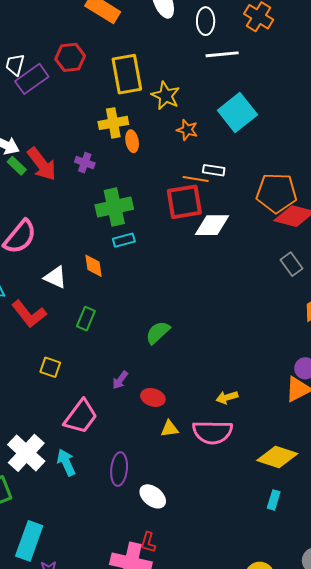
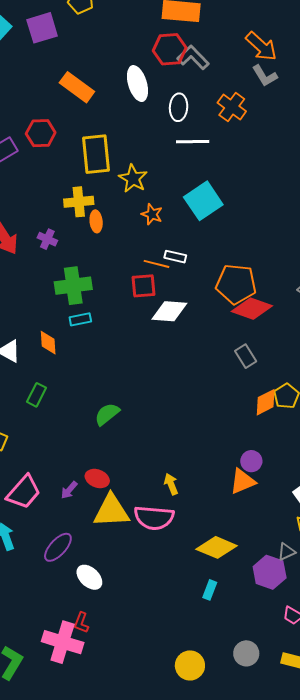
red square: (184, 202) -> (144, 286), size x0.7
purple arrow: (120, 380) -> (69, 490), moved
yellow arrow: (227, 397) -> (171, 484), turned 80
yellow triangle: (170, 429) -> (111, 511), size x2.0
purple ellipse: (119, 469) -> (58, 547), turned 32

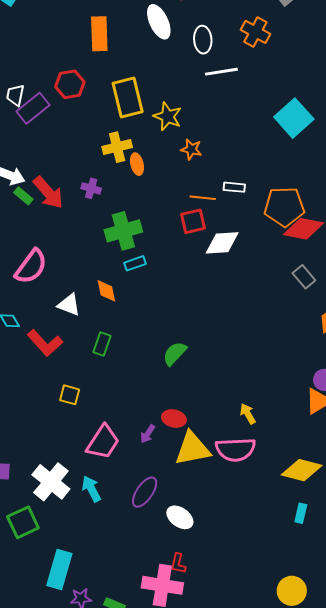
orange rectangle: (77, 87) -> (99, 34), turned 60
cyan square: (203, 201) -> (294, 118), moved
white rectangle: (175, 257) -> (234, 187), moved

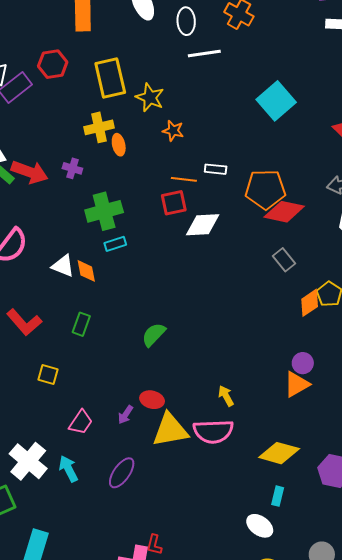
red arrow: (48, 193) -> (30, 172), turned -30
white triangle: (69, 305) -> (63, 266), moved
pink trapezoid: (103, 442) -> (81, 422), size x0.7
white ellipse: (180, 517) -> (260, 526), moved

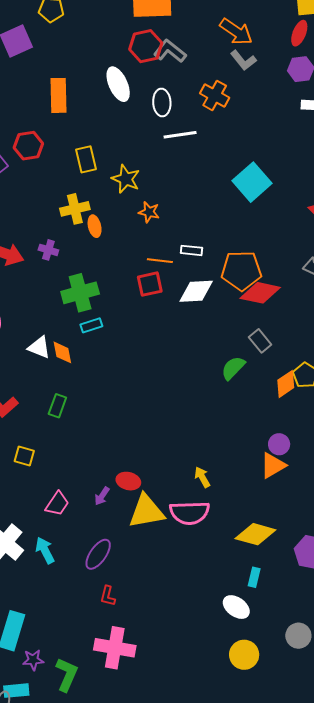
yellow rectangle: (110, 78) -> (86, 159), size x0.7
white diamond: (203, 225) -> (196, 291), moved
green semicircle: (154, 335) -> (233, 368), moved
red L-shape: (154, 545) -> (108, 596), moved

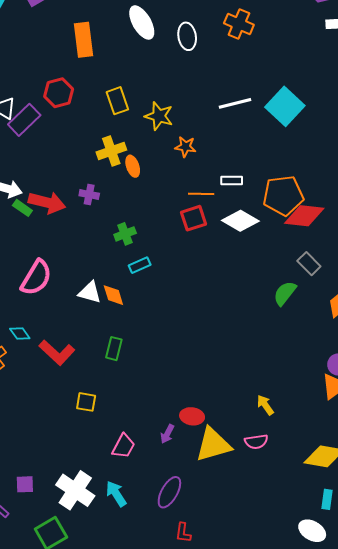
white line: (180, 135) -> (235, 103), moved
white diamond: (196, 291) -> (240, 221), turned 39
green cross: (80, 293) -> (125, 234), size x0.6
pink semicircle: (190, 513) -> (256, 442), size x0.6

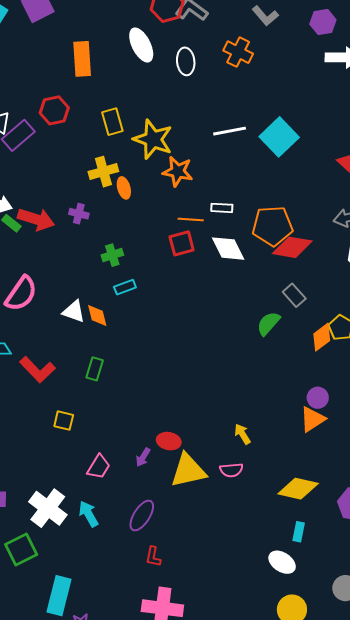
yellow star: (159, 116) -> (153, 139), size x1.4
orange star: (185, 147) -> (178, 171), size x1.4
white diamond: (240, 221) -> (228, 249), turned 30

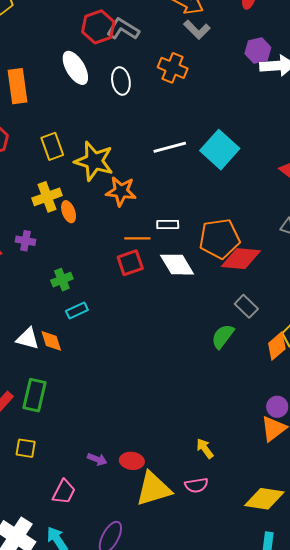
purple hexagon: (323, 22) -> (258, 50), moved
green rectangle: (95, 369) -> (35, 395), moved, size x1.4
purple arrow: (143, 457) -> (97, 459), moved, turned -96

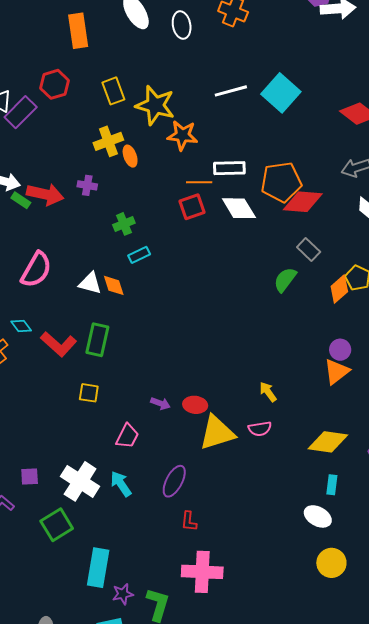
white rectangle: (168, 224) -> (229, 168), size x1.4

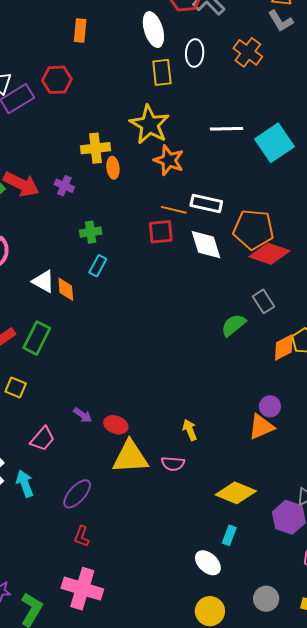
orange rectangle: (78, 31) -> (80, 31), moved, size x0.7
yellow rectangle: (113, 91) -> (162, 72), moved
cyan rectangle: (139, 255) -> (98, 266), turned -50

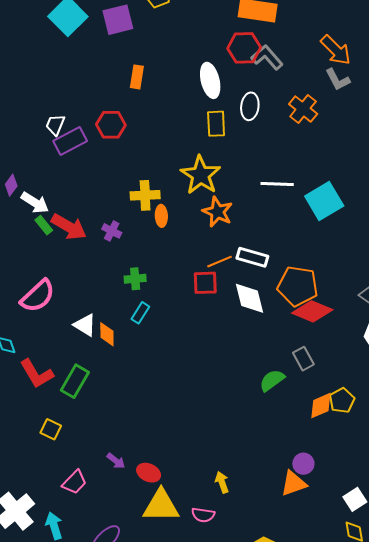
orange line: (174, 210) -> (219, 262), turned -40

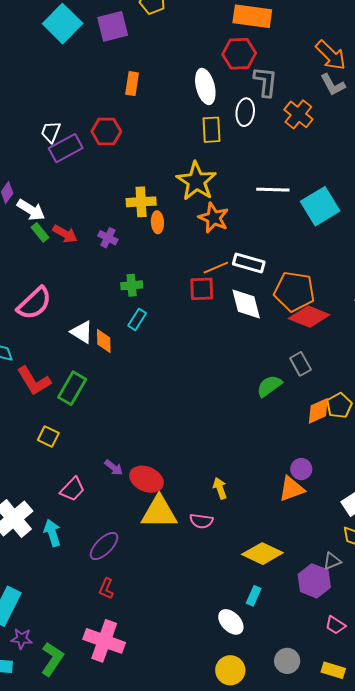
gray L-shape: (267, 57) -> (266, 82), moved, turned 48
red arrow: (69, 227) -> (65, 234), size x0.7
red ellipse: (149, 473) -> (146, 479), size x1.4

